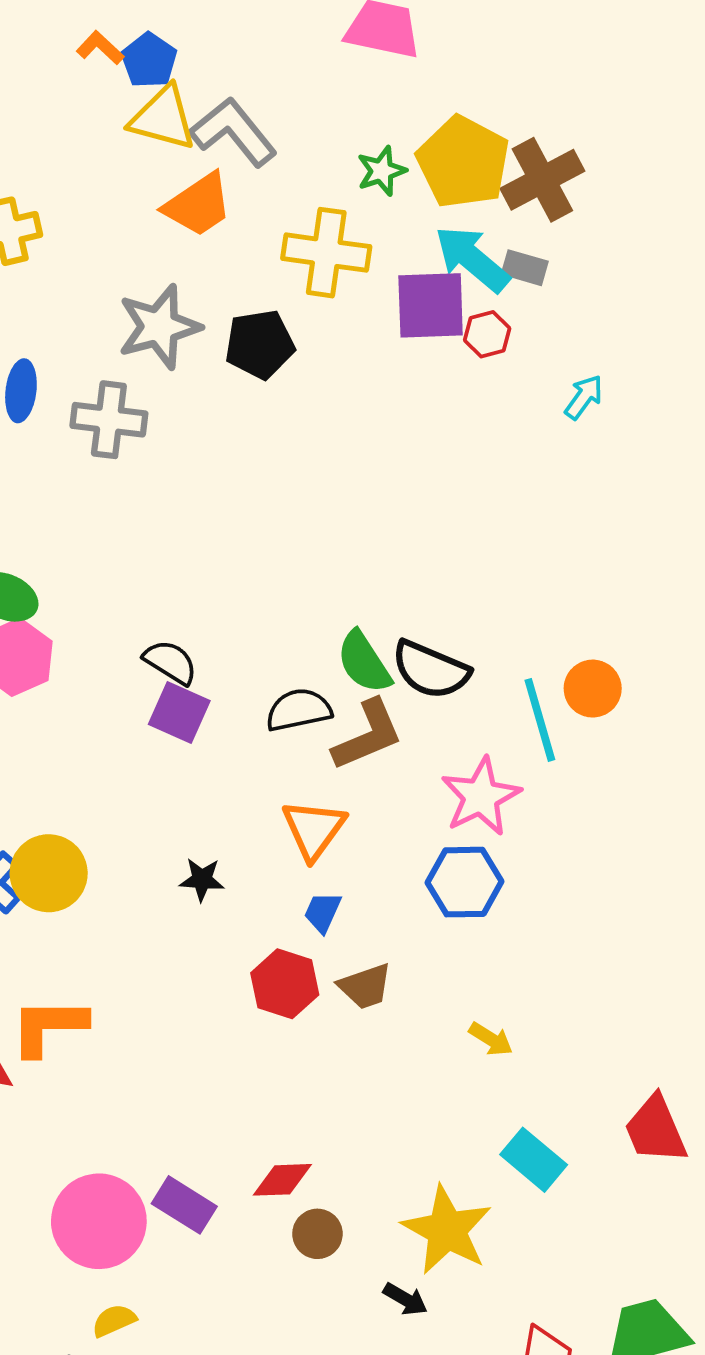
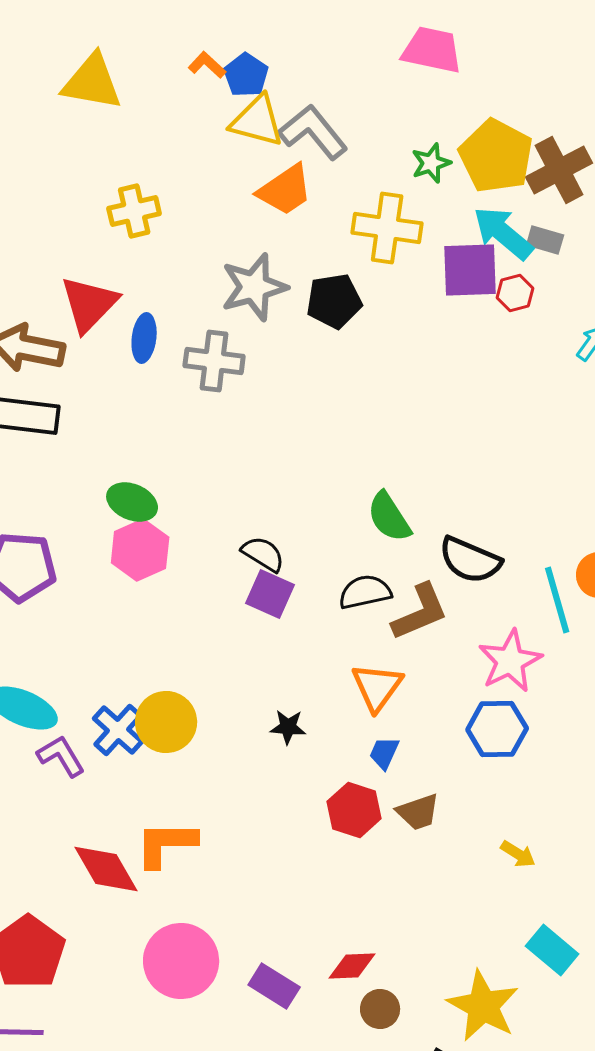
green semicircle: (364, 662) -> (389, 517), moved
pink circle: (99, 1221) -> (181, 961), moved

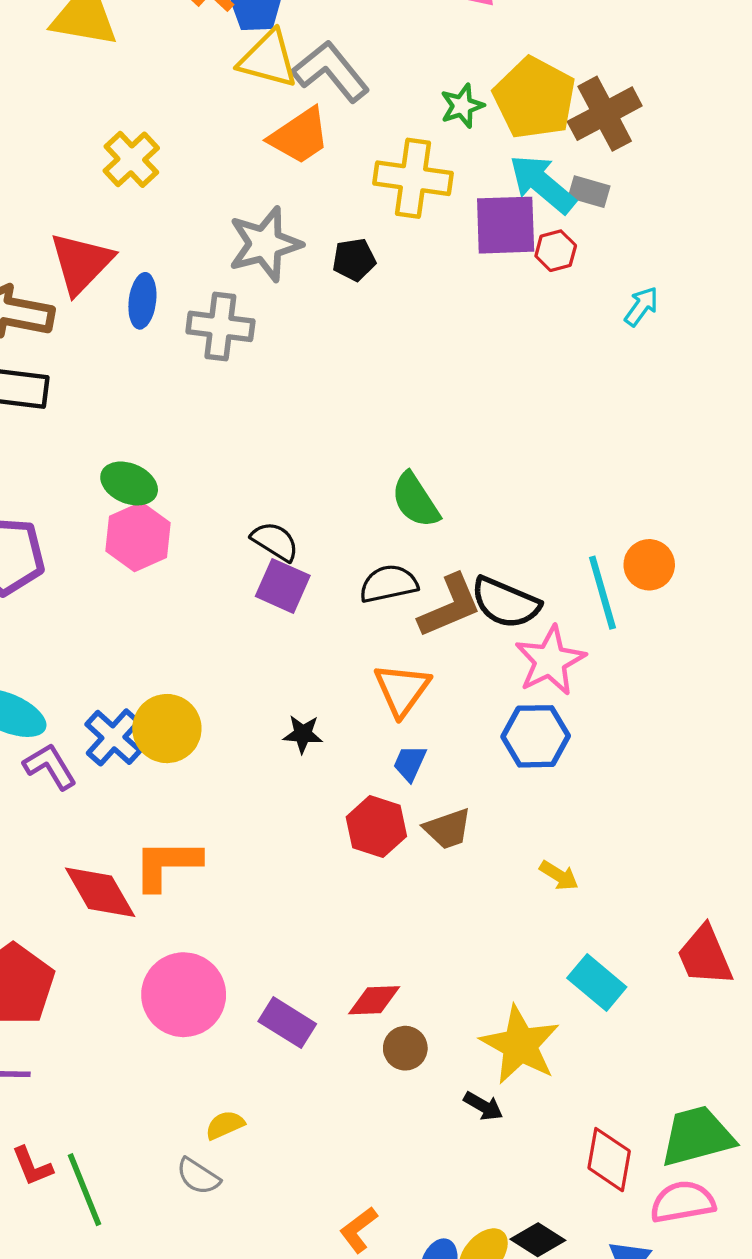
yellow cross: (134, 211) -> (131, 159), turned -30
black pentagon: (334, 301) -> (354, 260), size x0.7
black semicircle: (470, 560) -> (506, 603), moved

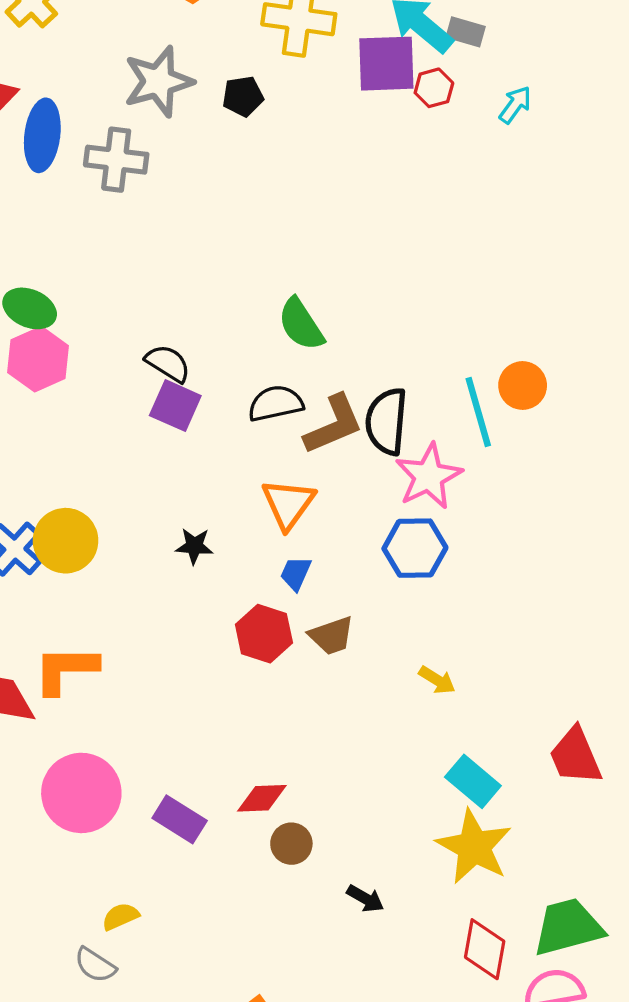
blue ellipse: (142, 301) -> (42, 135), size x1.4
cyan arrow: (641, 306) -> (515, 105), moved
black semicircle: (506, 603) -> (386, 421), turned 72
yellow star: (520, 1045) -> (474, 847), moved

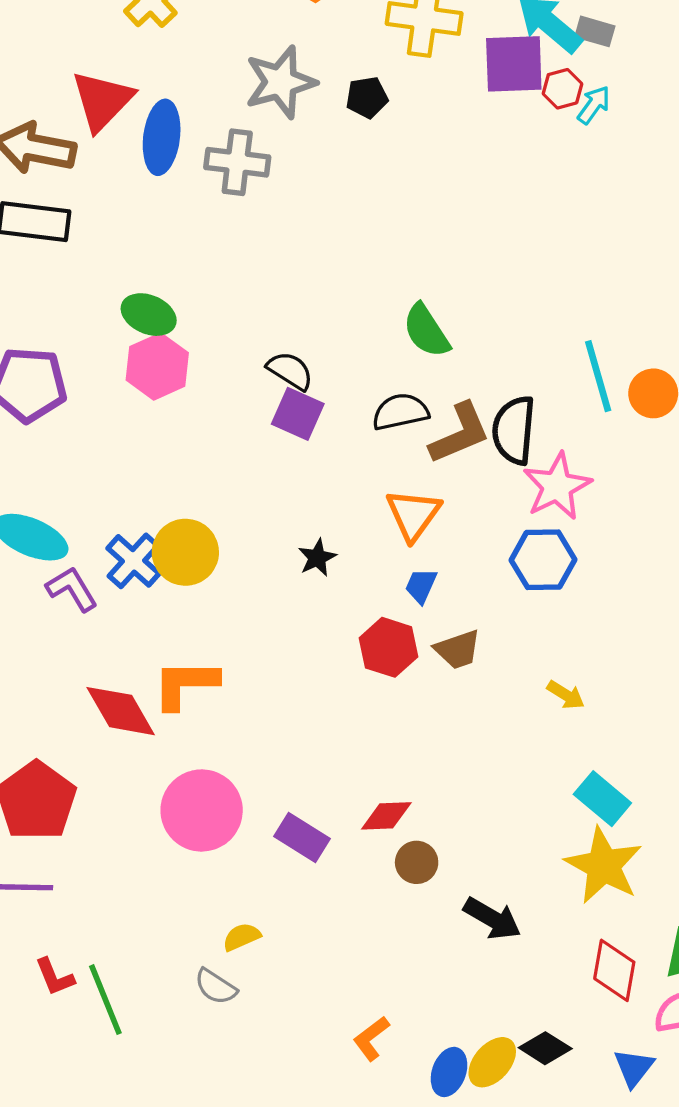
cyan arrow: (515, 105) -> (594, 105), moved
cyan line: (478, 412) -> (598, 376), moved
black star: (194, 546) -> (317, 558), turned -30
black arrow: (365, 899) -> (492, 919), size x1.5

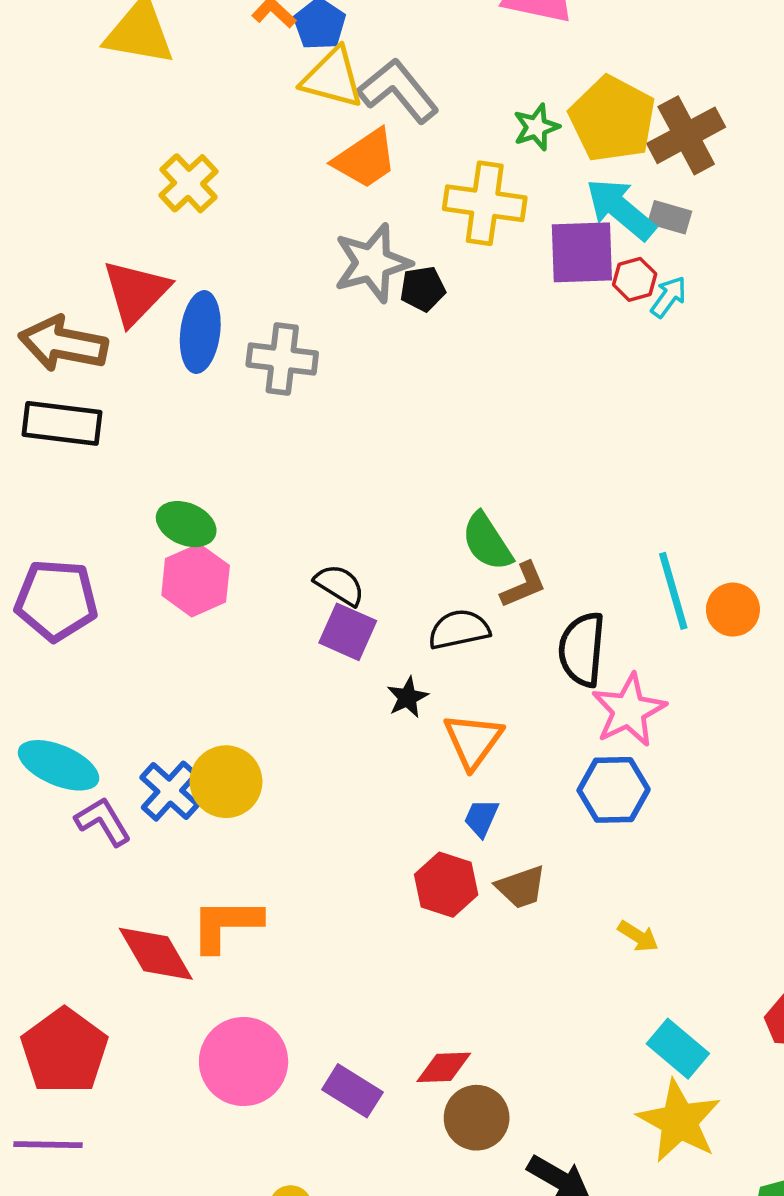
gray star: (280, 82) -> (372, 263), moved
brown L-shape: (460, 433) -> (523, 585), moved, size x0.7
black star: (317, 558) -> (407, 697), moved
brown circle: (417, 862) -> (477, 1118), size x1.4

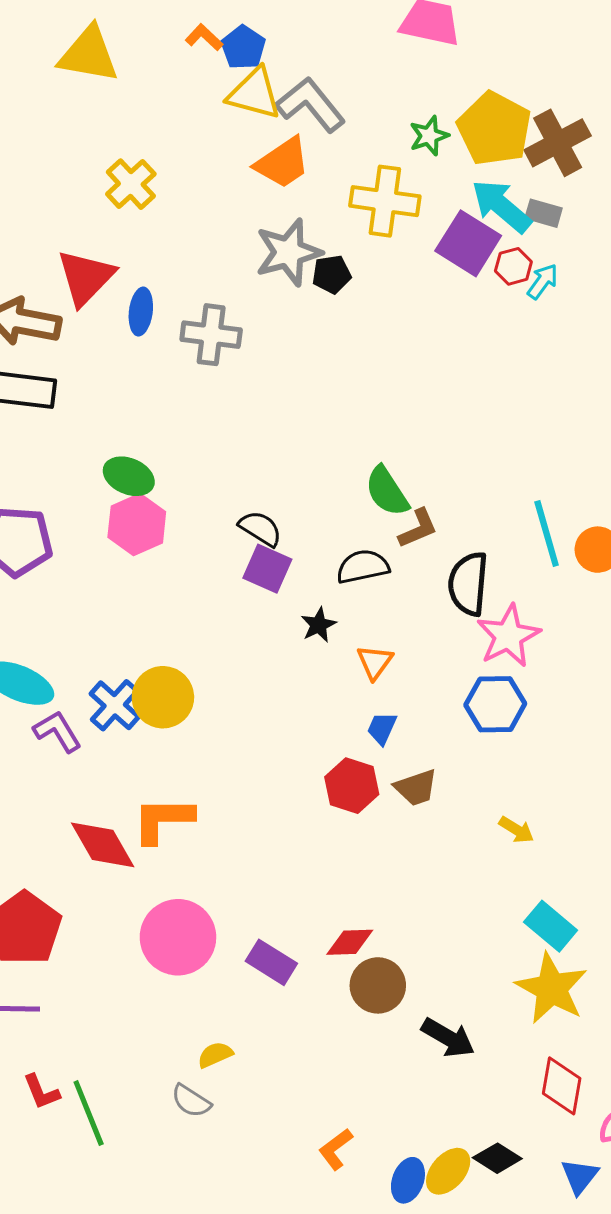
purple square: (582, 252) -> (468, 243), turned 34
blue ellipse: (200, 332) -> (141, 312), size x0.7
orange triangle: (473, 741) -> (375, 662), size x0.7

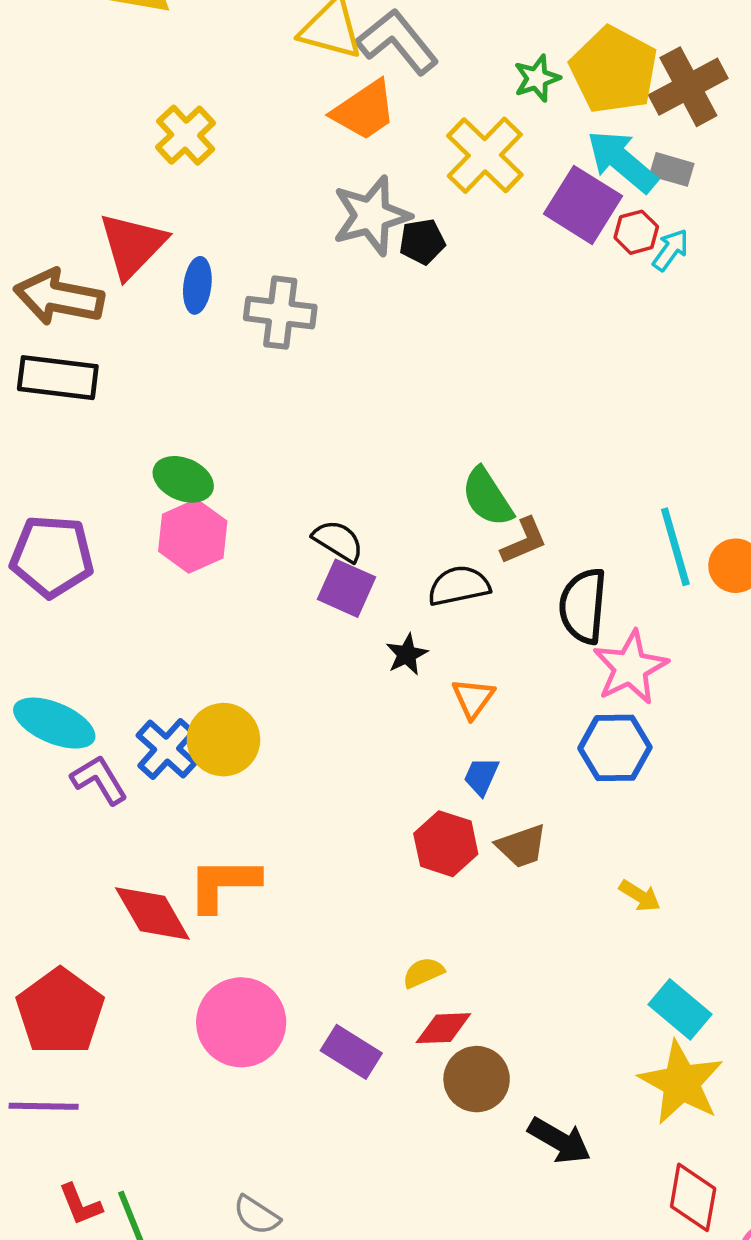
yellow cross: (385, 201) -> (485, 155), turned 36
yellow semicircle: (215, 1055) -> (423, 973), moved

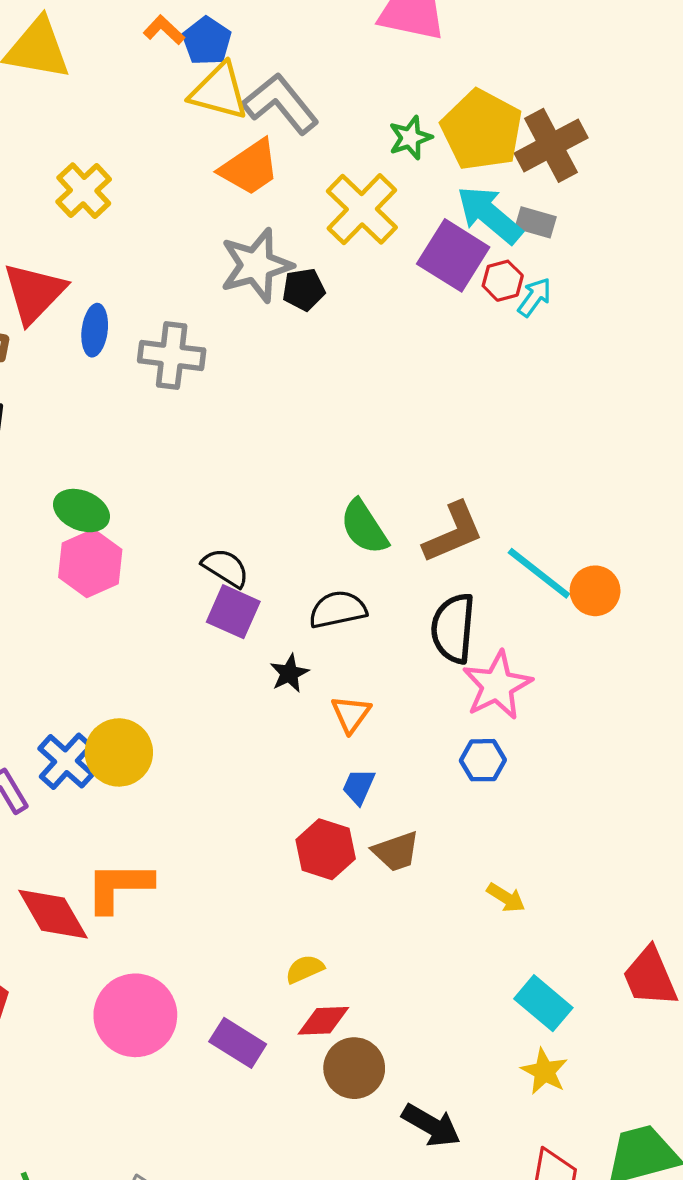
brown L-shape: (524, 541) -> (453, 533), moved, size x1.4
cyan line: (675, 547) -> (539, 573), turned -36
blue hexagon: (615, 748) -> (483, 760), size x0.7
yellow star: (681, 1083) -> (544, 1071), size x0.6

